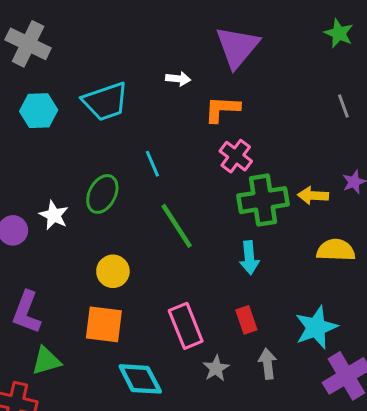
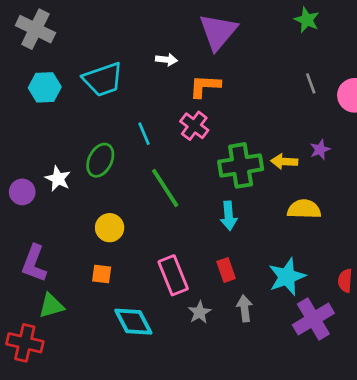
pink cross: (236, 156) -> (194, 126), moved
orange square: (104, 324) -> (102, 274), size x0.6

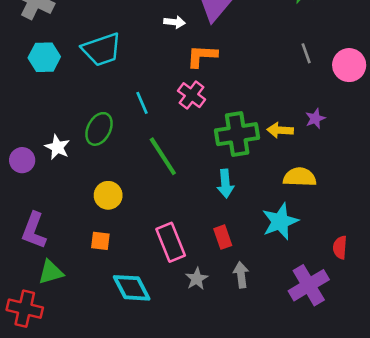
white arrow: (166, 60) -> (175, 22), moved
cyan star: (287, 277) -> (280, 221), moved

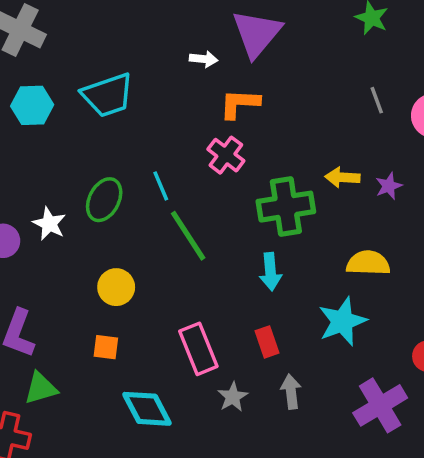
cyan line: (142, 103) -> (161, 186), moved
yellow arrow: (280, 130) -> (342, 177), moved

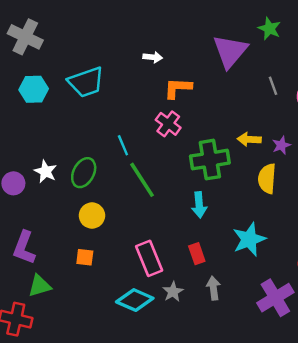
purple triangle: (257, 33) -> (230, 51), moved
green ellipse: (104, 200) -> (84, 173), moved
yellow semicircle: (368, 263) -> (267, 179), moved, turned -88
cyan diamond: (147, 409) -> (135, 300), moved, turned -39

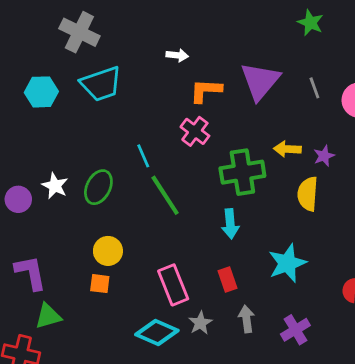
gray cross: (25, 37) -> (79, 32), moved
purple triangle: (230, 51) -> (260, 81), moved
yellow circle: (92, 216) -> (108, 251), moved
purple L-shape: (24, 248) -> (31, 273), turned 148
purple cross: (275, 298) -> (295, 330), moved, size x0.7

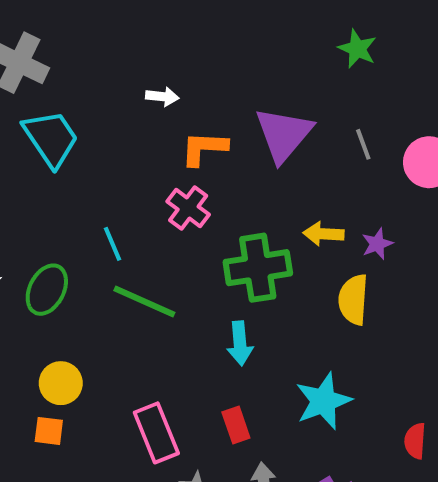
cyan trapezoid: (101, 84) -> (51, 138), turned -105
green line: (165, 195) -> (144, 302), turned -33

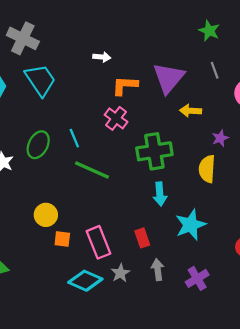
gray line: (363, 144) -> (215, 70), moved
yellow arrow: (323, 234) -> (191, 111), moved
green ellipse: (47, 290) -> (38, 145), moved
cyan arrow: (240, 343) -> (160, 194), moved
orange square: (49, 431) -> (62, 239), moved

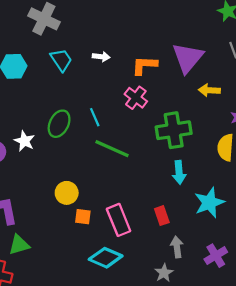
white arrow: (102, 57) -> (101, 57), moved
cyan trapezoid: (40, 80) -> (61, 60), size x0.7
gray star: (120, 273) -> (164, 273), moved

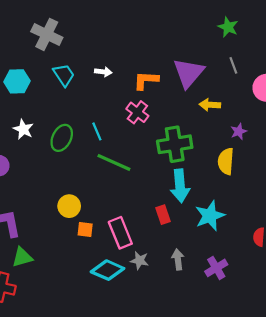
white star: (24, 141) -> (23, 129), moved
cyan arrow: (179, 172) -> (180, 186), size x1.4
red rectangle: (162, 216) -> (163, 215), moved
gray star: (164, 273) -> (140, 260), moved, turned -30

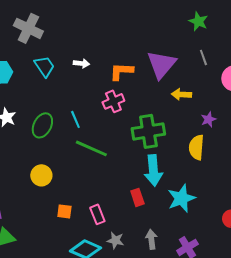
pink cross: (137, 112) -> (113, 101), turned 30
yellow circle: (69, 206) -> (41, 175), moved
pink rectangle: (120, 233) -> (97, 214), size x0.7

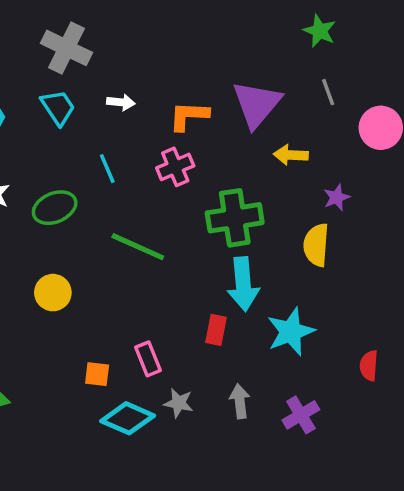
gray cross: (28, 28) -> (66, 48), moved
cyan line: (75, 119) -> (107, 169), moved
green ellipse: (42, 125) -> (55, 208), turned 40
red rectangle: (137, 197) -> (216, 330), turned 30
orange square: (64, 211) -> (97, 374), moved

